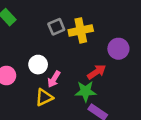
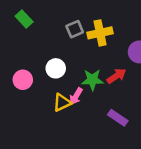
pink arrow: (54, 79) -> (76, 96), moved
green star: (86, 91) -> (92, 80), moved

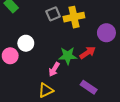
white circle: (56, 68) -> (26, 43), moved
yellow triangle: (62, 103) -> (46, 90), moved

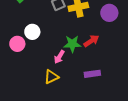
purple circle: (106, 33) -> (109, 13), moved
purple rectangle: (89, 87) -> (92, 74), turned -42

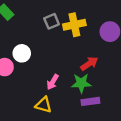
green star: (72, 44) -> (81, 83), moved
yellow triangle: (51, 77) -> (43, 105), turned 42

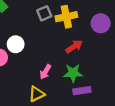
red arrow: (89, 64) -> (74, 46), moved
yellow triangle: (43, 105) -> (37, 94), turned -42

